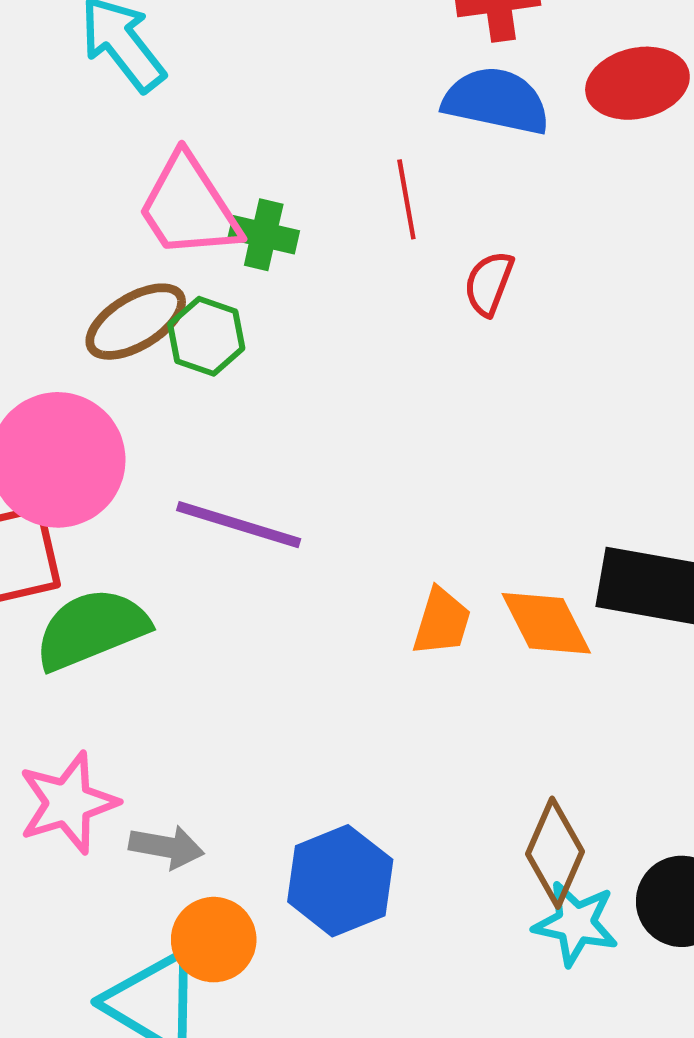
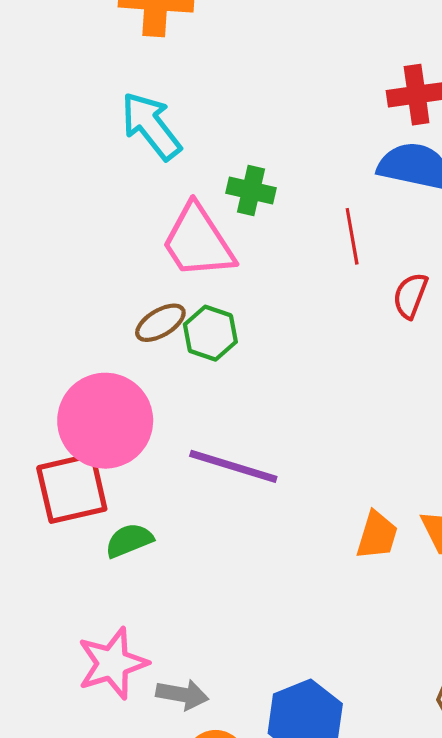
green cross: (264, 235) -> (251, 190), moved
brown ellipse: (136, 322) -> (160, 323), size x0.7
green semicircle: (92, 629) -> (129, 540), size x0.6

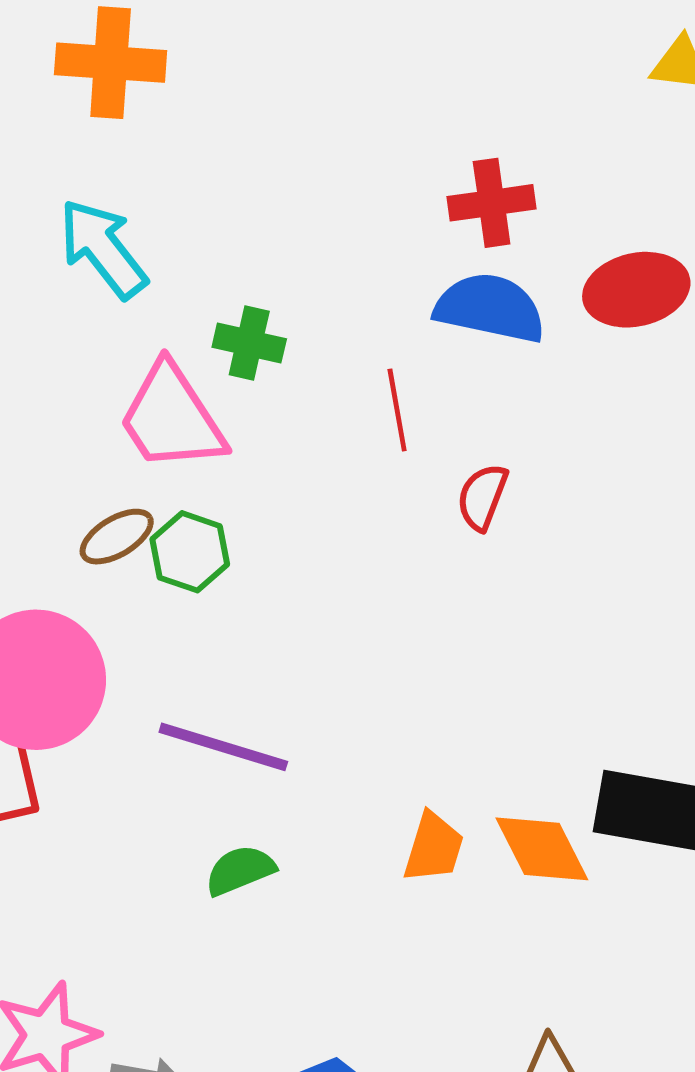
green semicircle: (129, 540) -> (240, 870), moved

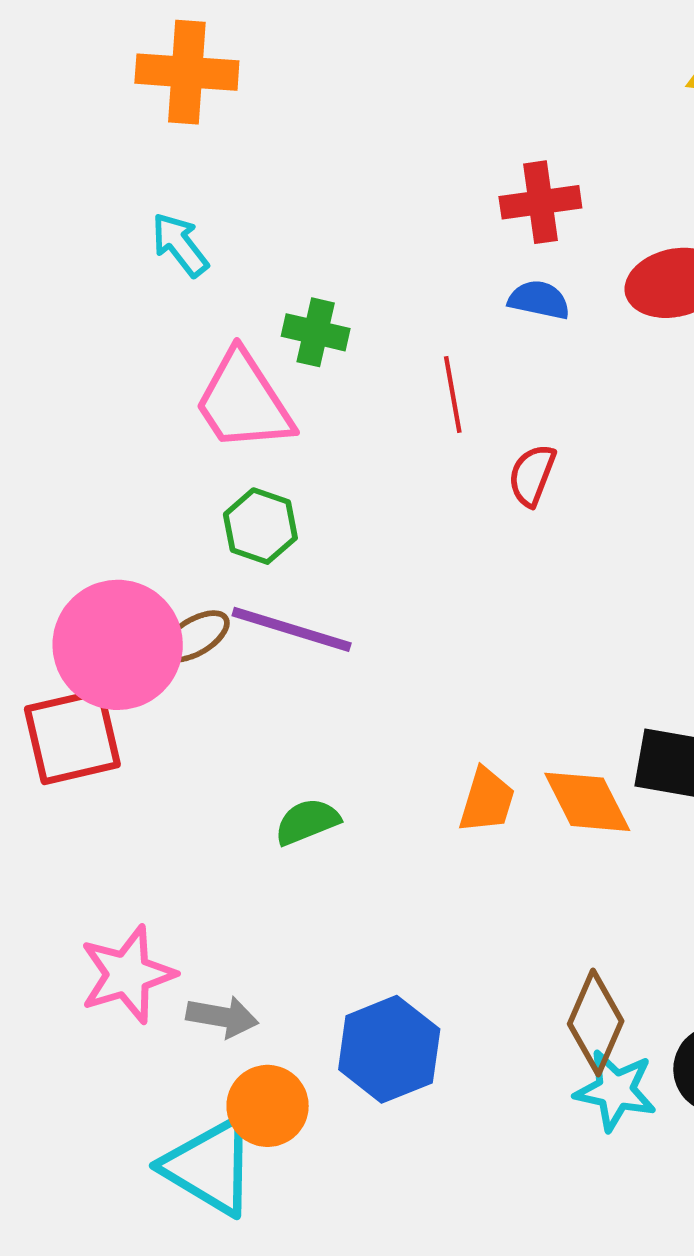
cyan arrow: (103, 249) -> (180, 245), size x0.7
blue semicircle: (490, 308) -> (539, 300), size x0.6
brown ellipse: (117, 537) -> (195, 636), moved
purple line: (223, 747) -> (292, 629), moved

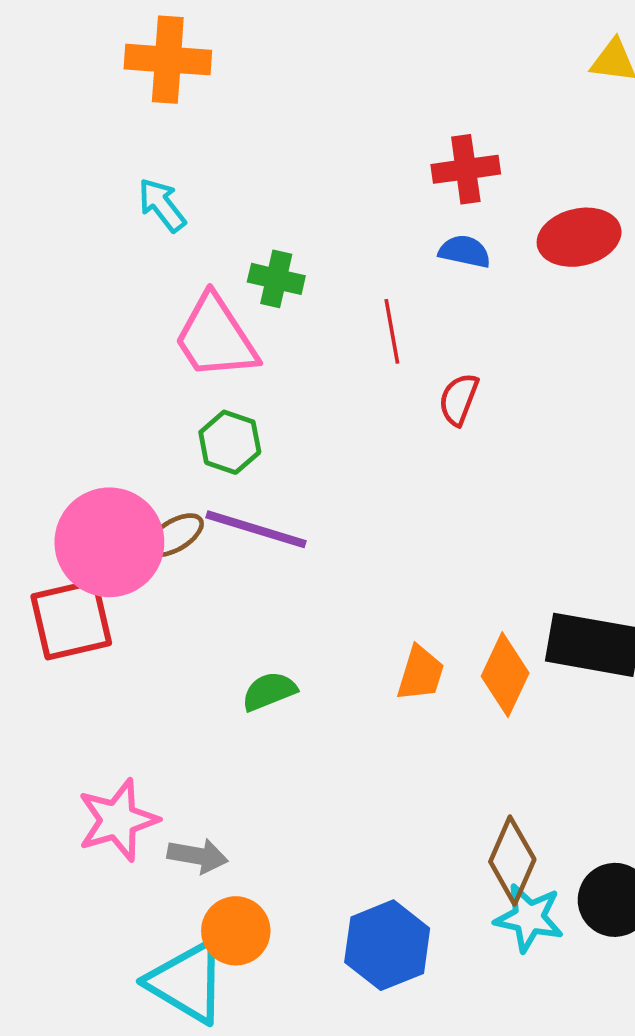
orange diamond: (587, 802) -> (505, 675), turned 52
blue hexagon: (389, 1049) -> (387, 945), moved

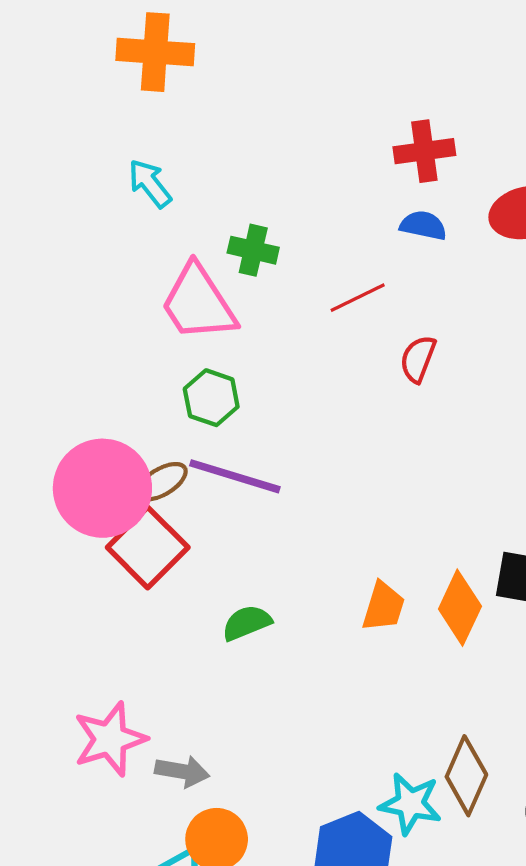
red line: (392, 331) -> (358, 298), turned 74
red square: (71, 620) -> (148, 547), moved, turned -32
cyan star: (529, 918) -> (410, 804), moved

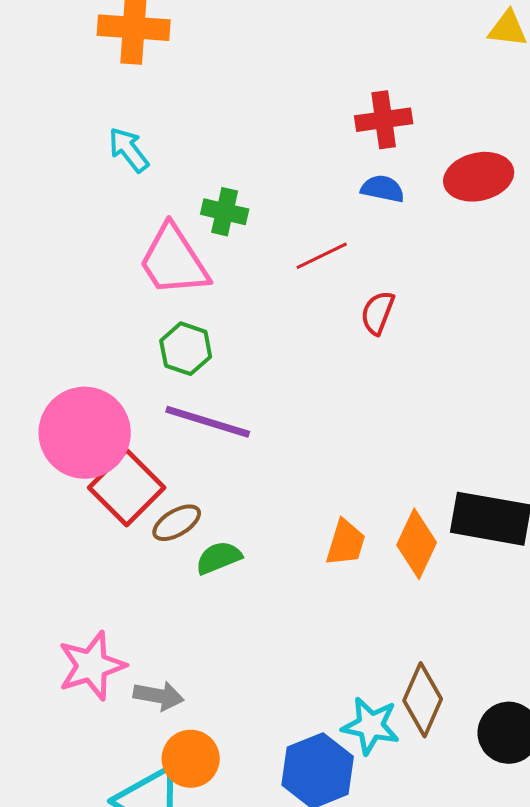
brown ellipse: (162, 482) -> (177, 523), moved

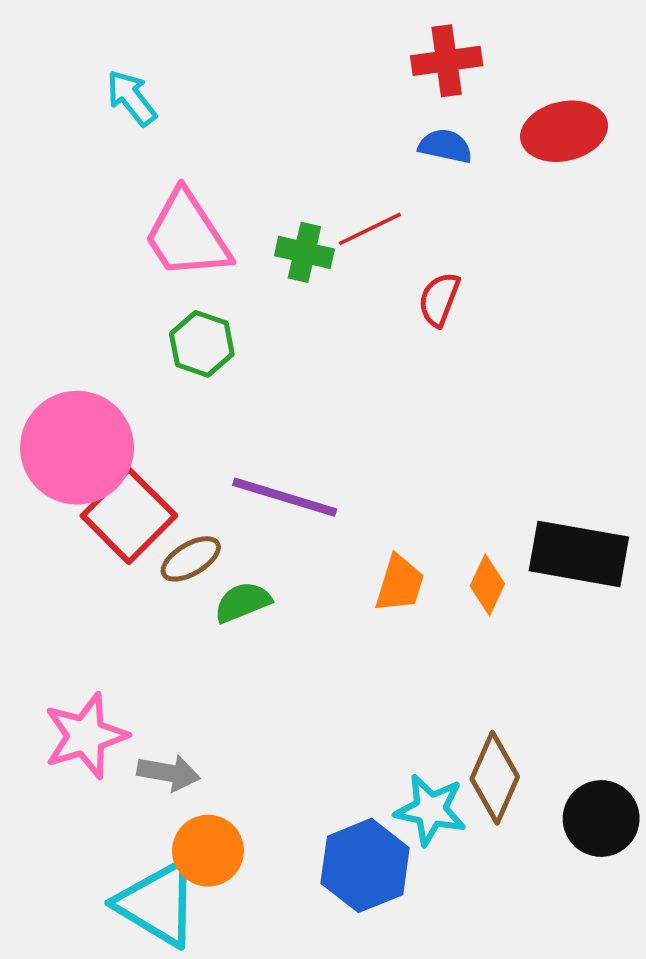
green cross: (225, 212) -> (304, 252), moved
purple line: (208, 422) -> (285, 497), moved
orange diamond: (417, 544) -> (487, 585), size x0.7

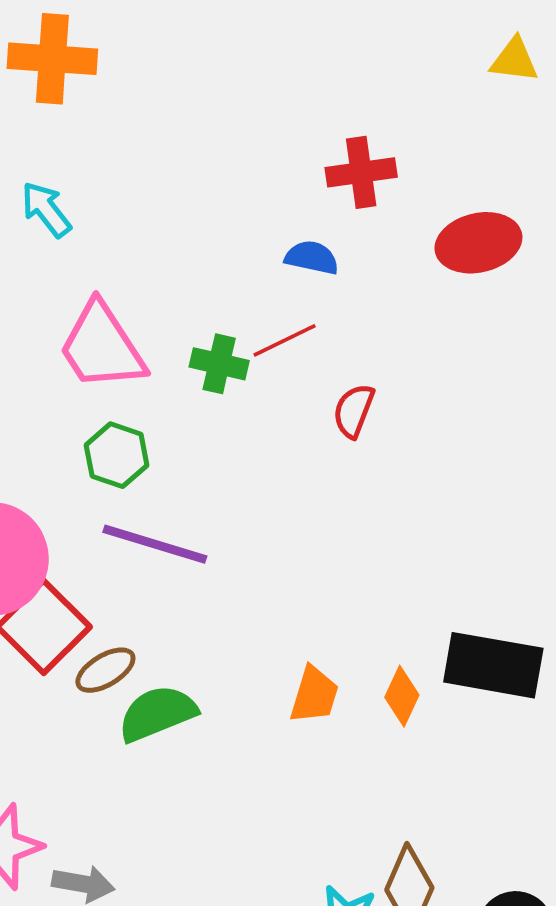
blue semicircle: (445, 146) -> (312, 258), moved
purple line: (285, 497) -> (155, 544), moved
green semicircle: (243, 602) -> (157, 713), size x1.4

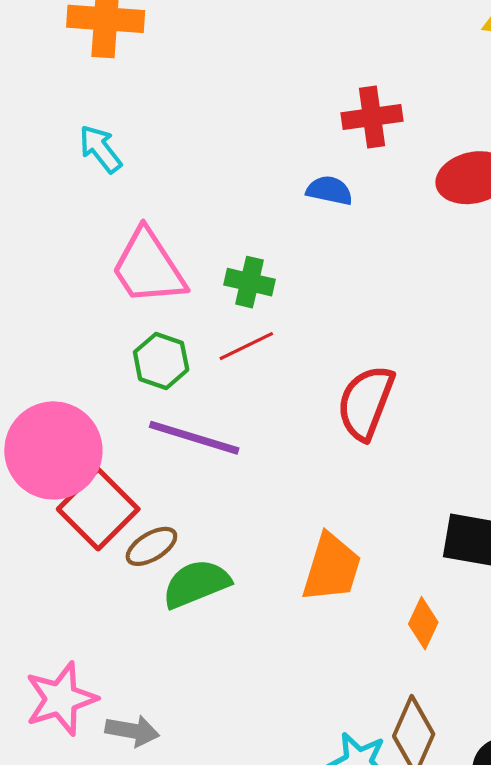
red line: (285, 340) -> (246, 346), moved
red semicircle: (354, 411) -> (366, 403), moved, size x1.6
orange trapezoid: (314, 695) -> (332, 568), size x1.4
orange diamond: (402, 696) -> (423, 623), moved

